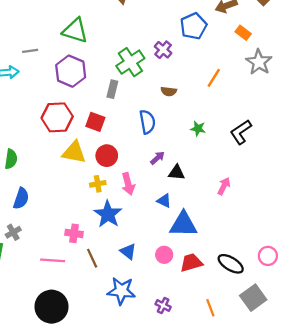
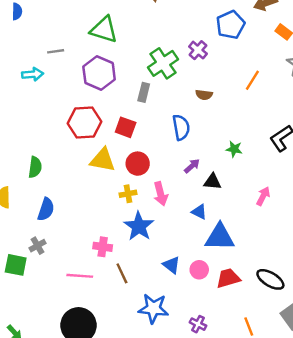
green star: (198, 129) -> (234, 149), moved
blue triangle: (128, 251) -> (171, 265), moved

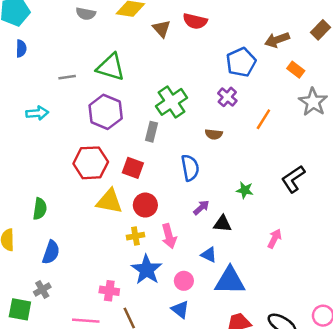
purple cross: (198, 50) -> (227, 97), moved
gray line: (56, 51) -> (67, 77), moved
pink circle: (199, 270) -> (184, 281), moved

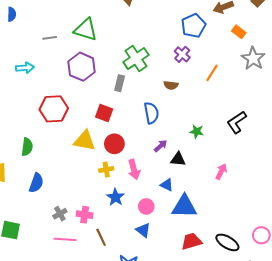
red hexagon: (91, 163) -> (54, 109), moved
blue star: (147, 270) -> (115, 197), size x0.7
gray cross: (42, 290) -> (60, 214), moved

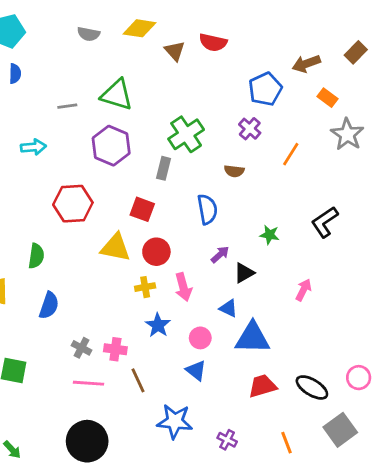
black triangle: (178, 159) -> (244, 273), turned -35
gray cross: (60, 214) -> (81, 348), turned -32

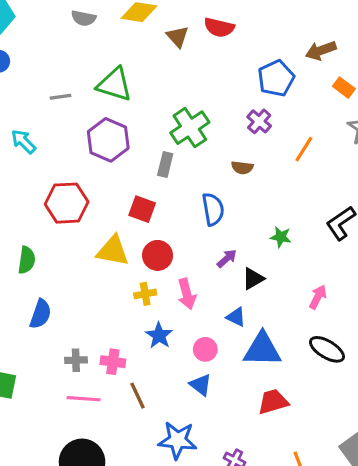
cyan arrow: (33, 147) -> (24, 141), turned -130
gray cross: (81, 348) -> (76, 360), turned -30
black ellipse: (312, 387) -> (327, 349), moved

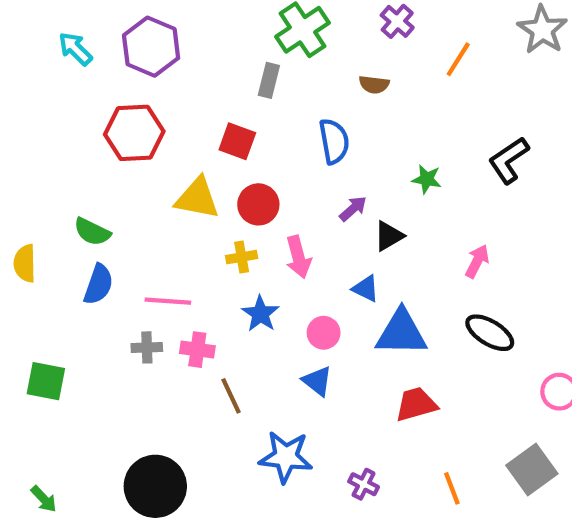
purple hexagon: (108, 140) -> (151, 47), moved
green semicircle: (27, 260) -> (92, 232), moved, turned 108
pink line: (84, 399) -> (168, 301), moved

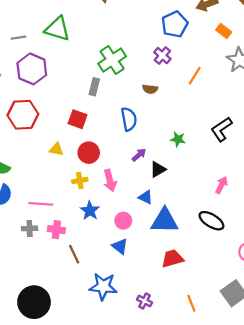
yellow triangle: (197, 198) -> (56, 149), size x0.6
pink arrow: (477, 261) -> (221, 185), moved

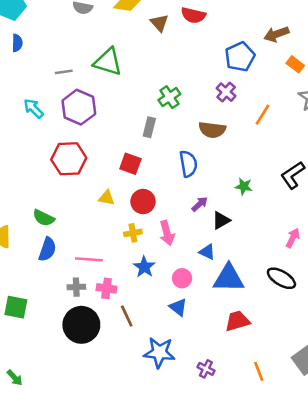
green cross: (112, 60) -> (169, 97), size x0.7
brown semicircle: (150, 89) -> (212, 130), size x1.5
black circle: (34, 302) -> (81, 325), moved

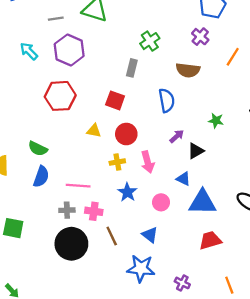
blue triangle: (178, 307) -> (150, 235), moved

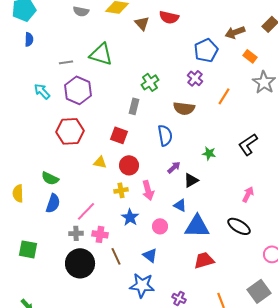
pink line: (78, 186) -> (86, 211), turned -50

